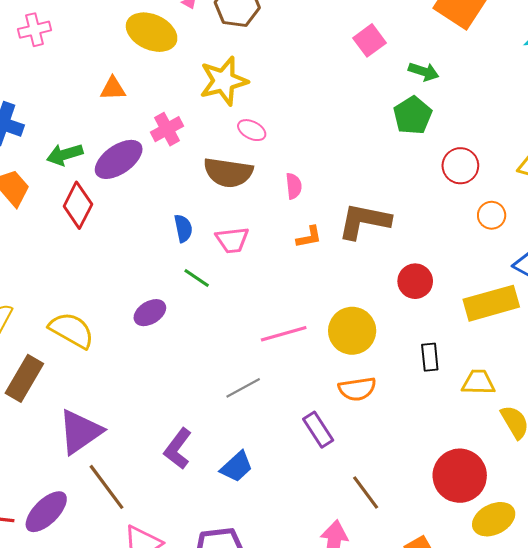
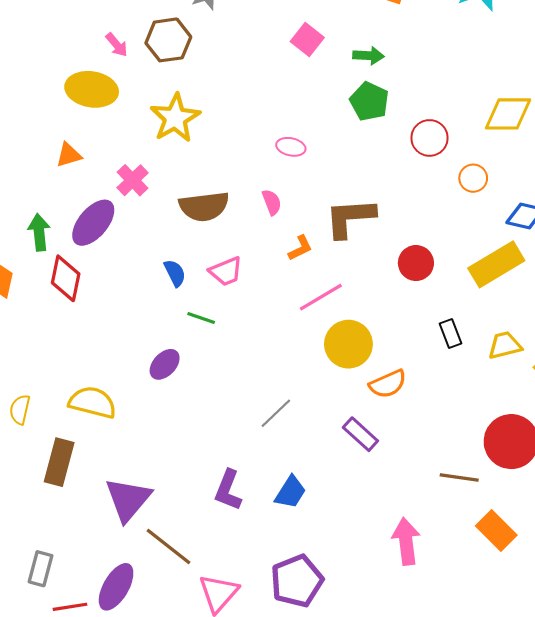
pink ellipse: (252, 130) -> (291, 147), moved
green arrow: (65, 155) -> (39, 232), turned 116
yellow circle: (352, 331) -> (348, 344), moved
pink line: (284, 334) -> (321, 297), moved
brown line: (366, 493) -> (459, 478), moved, turned -30

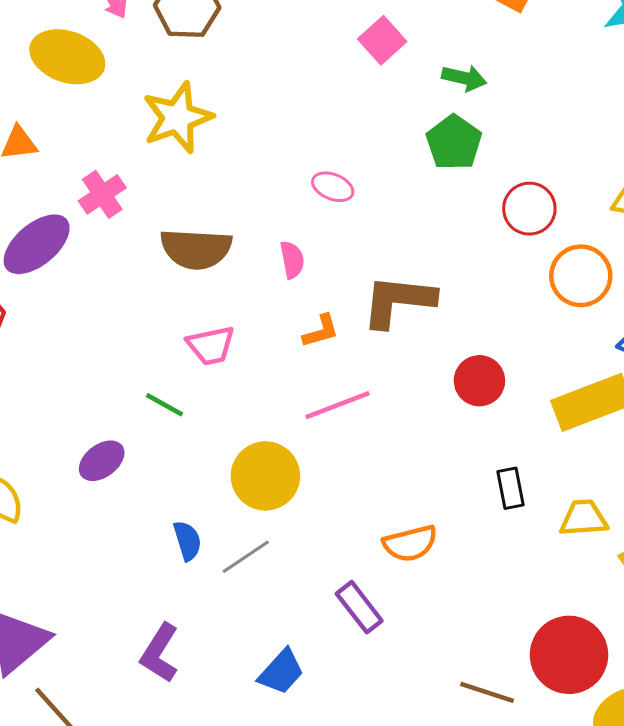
orange circle: (473, 178) -> (581, 276), size x1.5
blue semicircle: (175, 273) -> (187, 541), moved
yellow circle: (348, 344) -> (265, 476), moved
blue trapezoid: (290, 492) -> (281, 672), moved

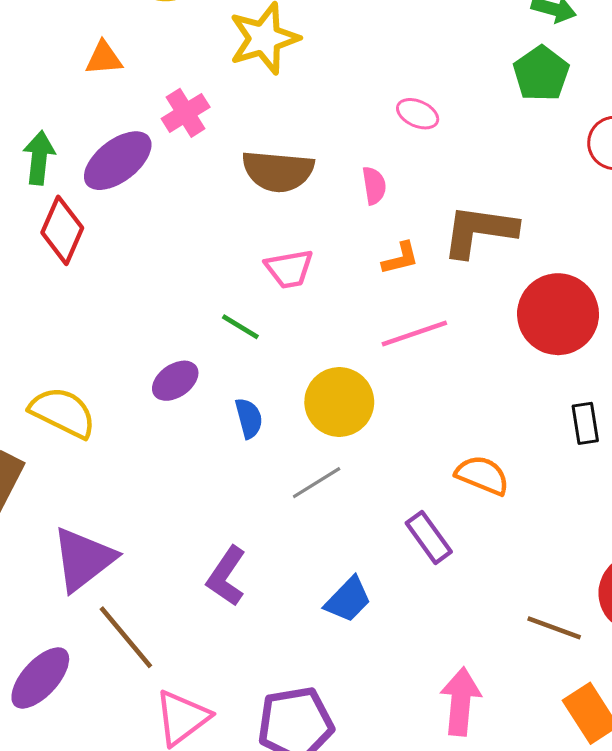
red circle: (479, 381) -> (558, 314), size x1.6
blue semicircle: (187, 541) -> (249, 418), moved
orange semicircle: (410, 543) -> (482, 475), turned -146

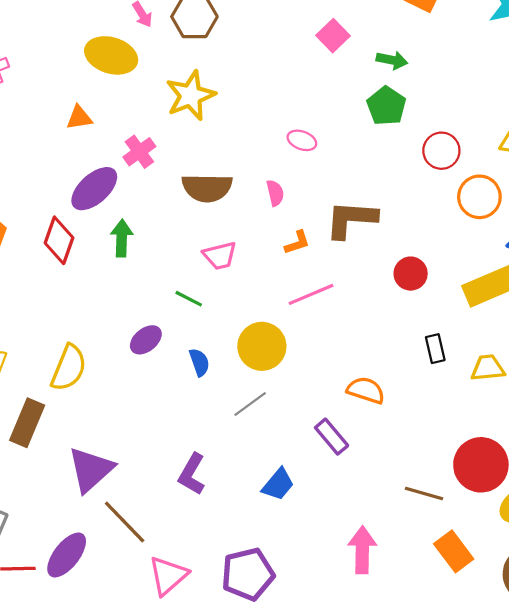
green arrow: (39, 158) -> (122, 238), moved
red circle: (558, 314) -> (411, 274), size x0.6
yellow semicircle: (63, 412) -> (69, 368), turned 90

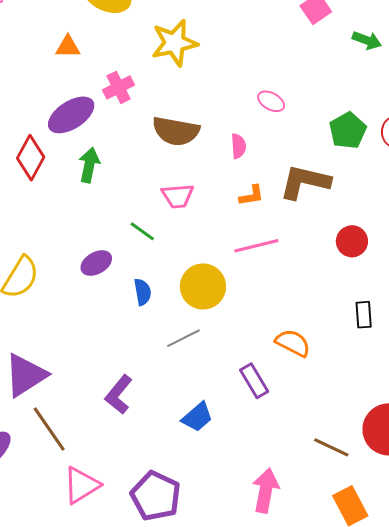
green pentagon: (386, 106) -> (348, 131), moved
purple pentagon: (248, 574) -> (156, 496), turned 30

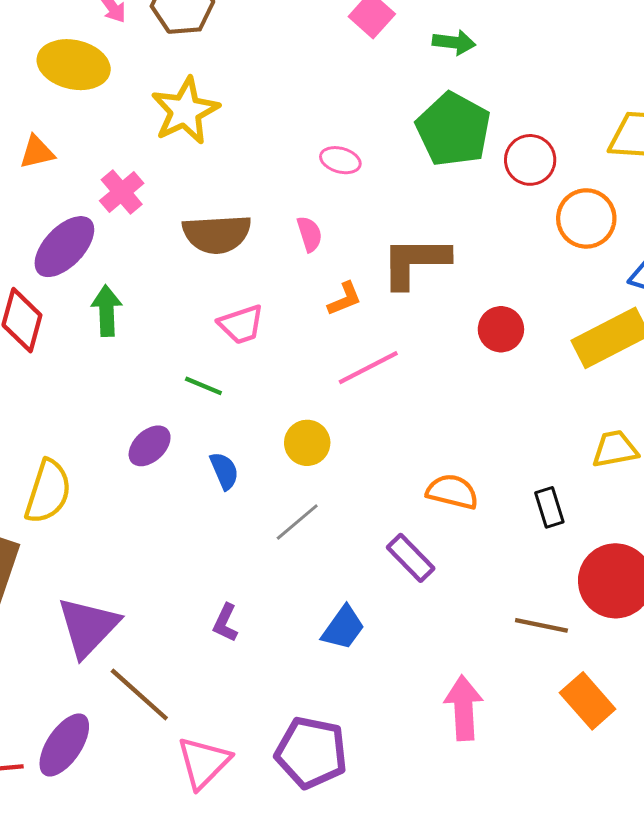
green pentagon: (348, 131) -> (453, 129), moved, size x1.4
yellow circle: (203, 286) -> (307, 443), size x0.7
black rectangle: (364, 315) -> (549, 507), moved
purple L-shape: (119, 395) -> (225, 623), size x0.7

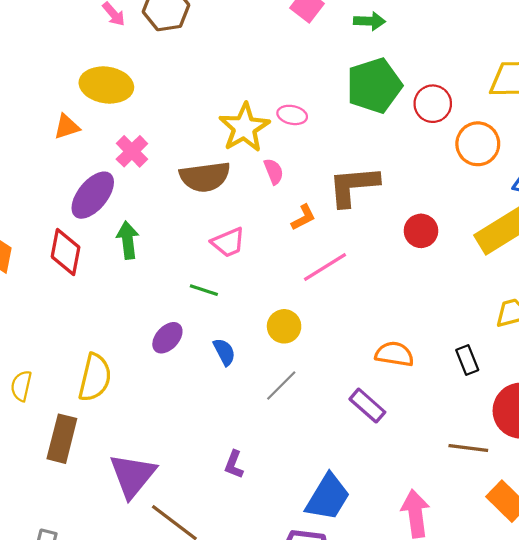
yellow ellipse: (74, 65) -> (106, 85), moved
yellow star: (185, 111) -> (244, 128), moved
green pentagon: (453, 129) -> (374, 86), turned 30
blue trapezoid: (343, 628) -> (328, 497), moved, size x1.4

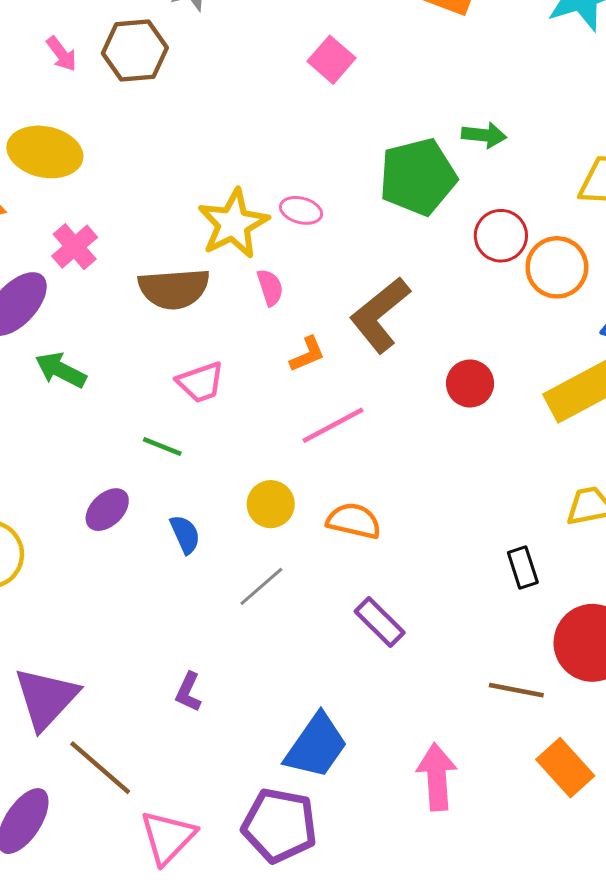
green arrow: (370, 21) -> (484, 135), moved
red circle: (433, 104) -> (501, 236), moved
brown L-shape: (353, 186) -> (380, 315), turned -38
green arrow: (128, 240) -> (61, 370), turned -60
orange semicircle: (394, 354) -> (354, 521), moved

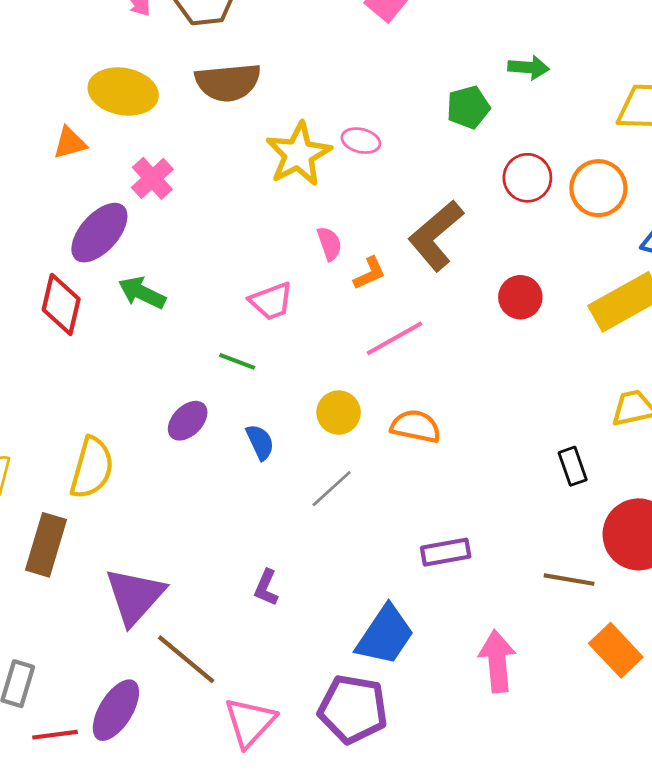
green pentagon: (418, 177) -> (468, 107), size x0.6
red circle: (501, 236) -> (527, 178), moved
pink semicircle: (270, 287) -> (329, 244), moved
brown semicircle: (174, 289) -> (228, 82), moved
purple rectangle: (380, 622) -> (446, 552), moved, turned -54

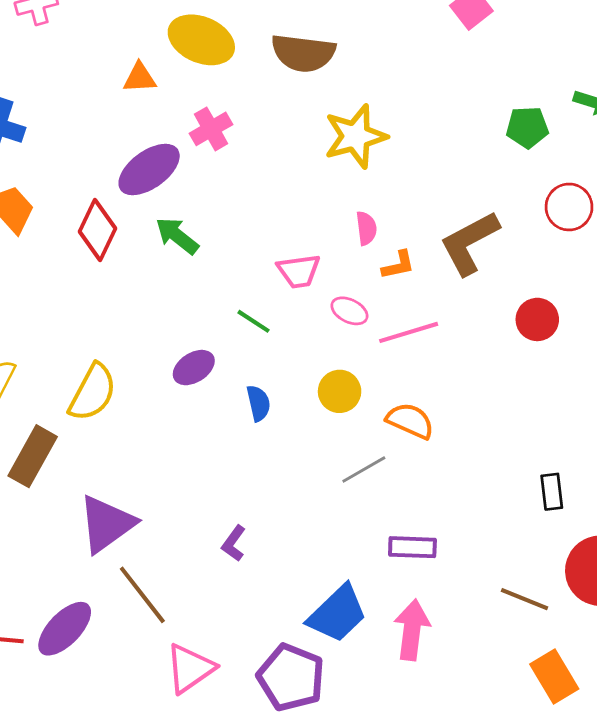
pink ellipse: (361, 141) -> (349, 311), moved
gray line: (332, 489) -> (364, 470), moved
pink arrow: (497, 661) -> (412, 630), moved

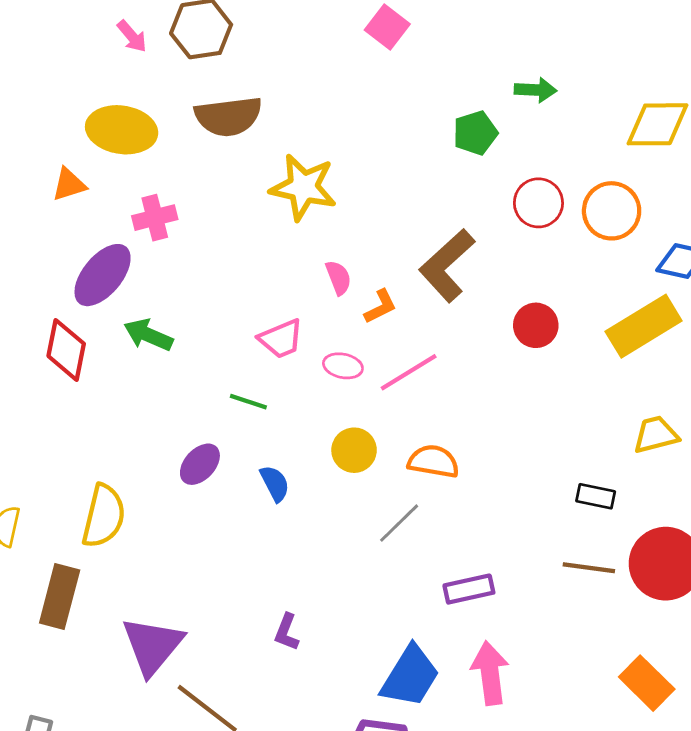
pink cross: (211, 129) -> (155, 218), turned 30
yellow star: (356, 136) -> (303, 187), turned -30
black rectangle: (552, 492) -> (596, 496), turned -57
brown line: (525, 599) -> (589, 568), moved

